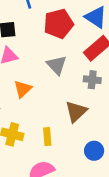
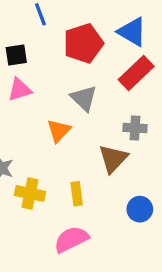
gray cross: (92, 80) -> (135, 128), moved
orange triangle: (23, 89) -> (59, 131), moved

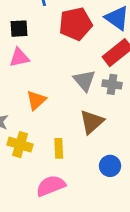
gray triangle: (84, 98) -> (84, 80), moved
gray cross: (135, 128) -> (112, 84), moved
orange triangle: (59, 131) -> (36, 100), moved

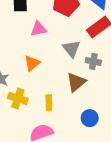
pink triangle: (19, 58) -> (39, 29), moved
gray cross: (112, 84) -> (93, 61), moved

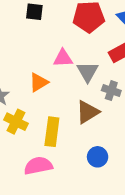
pink triangle: (39, 29) -> (63, 58), moved
yellow rectangle: (49, 103) -> (52, 132), size x1.5

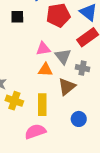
orange triangle: (39, 82) -> (45, 70), moved, turned 42

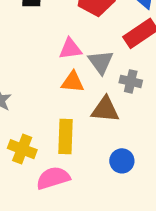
brown triangle: (67, 87) -> (105, 109), turned 42
yellow cross: (14, 101) -> (22, 149), moved

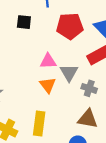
orange triangle: (73, 82) -> (48, 85), turned 42
brown triangle: (105, 109) -> (88, 119), moved

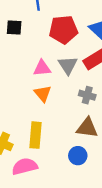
gray triangle: (69, 73) -> (68, 65), moved

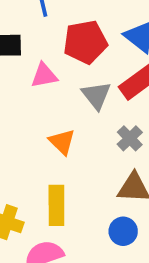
pink triangle: (42, 68) -> (44, 75), moved
gray cross: (87, 95) -> (130, 138), turned 35

